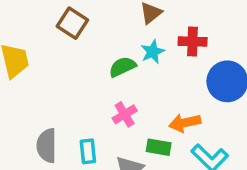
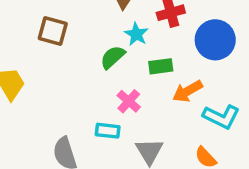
green rectangle: (159, 147) -> (161, 66), moved
cyan rectangle: (88, 151) -> (108, 131), moved, turned -60

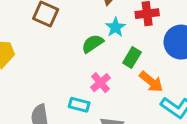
green rectangle: (161, 66) -> (132, 57), turned -60
orange arrow: (188, 91) -> (151, 82), turned -120

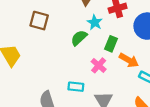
pink cross: (100, 83) -> (99, 65), moved

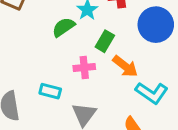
pink cross: (99, 65) -> (84, 67), turned 35

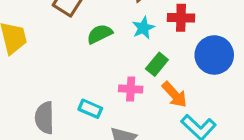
green semicircle: (64, 27) -> (100, 34), moved

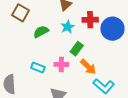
blue circle: (214, 55) -> (112, 29), moved
cyan rectangle: (90, 109) -> (38, 68), moved

